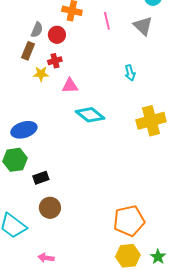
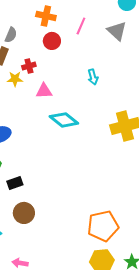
pink line: (107, 21) -> (81, 26), turned 36
red circle: (57, 35) -> (52, 41), moved
cyan arrow: (130, 73) -> (93, 77), moved

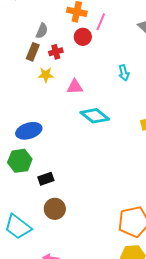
pink line: (81, 26) -> (101, 22), moved
red cross: (29, 66) -> (56, 52), moved

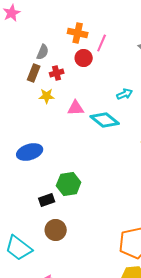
cyan arrow: (124, 73) -> (125, 94), turned -98
cyan diamond: (95, 116) -> (105, 120), moved
green hexagon: (20, 161) -> (69, 184), moved

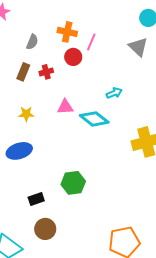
gray semicircle: (43, 52) -> (32, 42), moved
yellow star: (47, 96) -> (26, 114), moved
green hexagon: (69, 184) -> (73, 183), moved

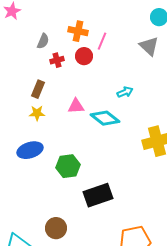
brown rectangle: (23, 72) -> (38, 89), moved
red cross: (46, 72) -> (57, 60), moved
green hexagon: (73, 183) -> (68, 166), moved
black rectangle: (36, 199) -> (98, 195), moved, size x1.8

